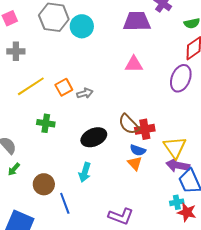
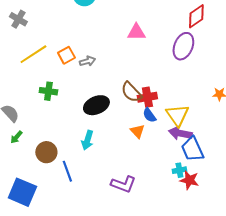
gray cross: (16, 51) -> (18, 19), turned 30
blue semicircle: (138, 150) -> (149, 115), moved, turned 35

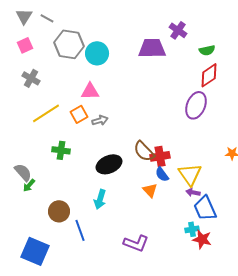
pink triangle: (136, 32) -> (90, 91), moved
purple arrow: (180, 133) -> (193, 192), size x0.6
green arrow: (16, 137) -> (29, 185), moved

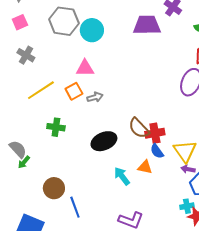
orange triangle: (150, 190) -> (145, 167), turned -35
cyan arrow: (100, 199) -> (122, 176), moved, turned 126

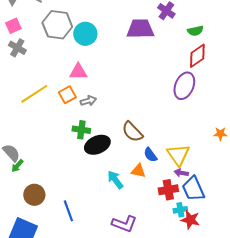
gray cross: (26, 55) -> (17, 48), moved
green cross: (56, 127) -> (81, 130), moved
red cross: (155, 133) -> (168, 190), moved
brown circle: (54, 188) -> (34, 195), moved

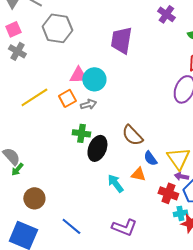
purple trapezoid: (140, 29) -> (121, 40), moved, turned -80
cyan circle: (85, 34) -> (94, 79), moved
black ellipse: (97, 145) -> (97, 148), turned -45
red cross: (168, 190) -> (168, 193), turned 30
blue line: (68, 211) -> (71, 226), moved, turned -30

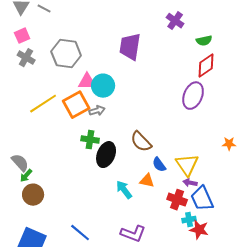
gray hexagon: (57, 28) -> (66, 54), moved
orange square: (67, 98) -> (76, 105), size x1.5
brown circle: (34, 198) -> (33, 195), moved

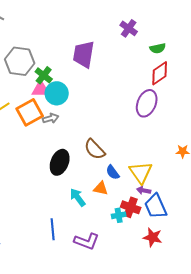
green cross: (90, 140) -> (44, 75), moved, turned 30
cyan cross: (189, 220) -> (119, 215), moved
blue line: (80, 233) -> (53, 229), moved, turned 45

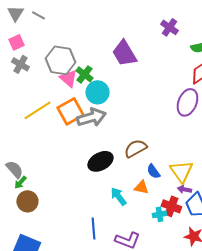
purple trapezoid: (84, 54) -> (124, 53), turned -40
pink triangle: (41, 89) -> (68, 78), moved, turned 42
gray arrow: (51, 118) -> (91, 117), size x1.8
brown semicircle: (95, 149) -> (135, 148), turned 105
black ellipse: (60, 162) -> (100, 161), turned 40

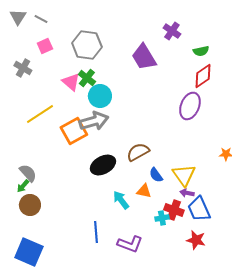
pink square: (16, 42) -> (45, 46), moved
purple trapezoid: (124, 53) -> (144, 57), moved
gray hexagon: (60, 60) -> (87, 45), moved
orange square: (70, 111) -> (74, 131), moved
gray semicircle: (14, 169) -> (28, 173), moved

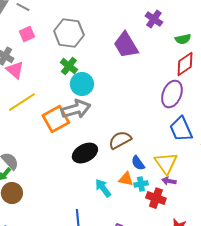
pink triangle: (71, 82) -> (15, 70), moved
blue trapezoid: (199, 209) -> (181, 129), moved
cyan cross: (162, 218) -> (141, 184), moved

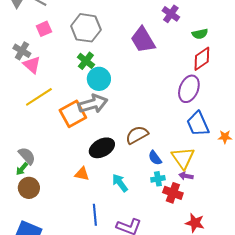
orange triangle: (126, 179) -> (82, 174), moved

